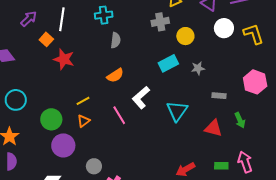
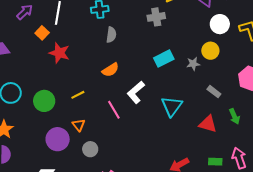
yellow circle: (185, 36) -> (210, 51), moved
gray rectangle: (219, 96) -> (214, 92), turned 32
green circle: (51, 119) -> (44, 101), moved
orange triangle: (84, 121) -> (79, 125), moved, turned -32
gray circle: (94, 166) -> (90, 149), moved

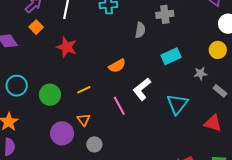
orange square: (42, 33) -> (36, 27), moved
gray semicircle: (111, 35) -> (140, 30), moved
gray star: (193, 64) -> (200, 73), moved

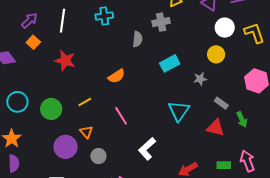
white L-shape: (142, 89) -> (147, 149), moved
gray rectangle: (220, 91) -> (221, 103), moved

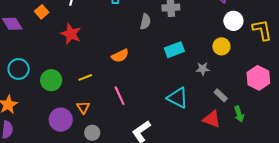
cyan triangle: (179, 111) -> (178, 98), turned -45

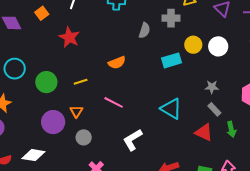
white circle: (233, 21) -> (218, 46), moved
yellow circle: (221, 46) -> (193, 45), moved
gray star: (203, 69) -> (212, 87), moved
pink line: (120, 96) -> (114, 102), turned -42

